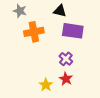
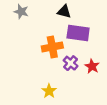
orange cross: (34, 32) -> (52, 47), moved
red star: (66, 79) -> (92, 66), moved

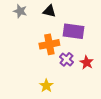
black triangle: (64, 12) -> (49, 11), moved

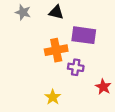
purple cross: (66, 59) -> (76, 67), turned -32
red star: (87, 62) -> (103, 87), moved

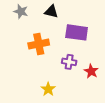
orange cross: (56, 50) -> (39, 44), moved
red star: (103, 87) -> (91, 71), moved

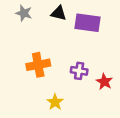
purple rectangle: (77, 32) -> (87, 23), moved
orange cross: (39, 44) -> (38, 65), moved

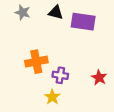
purple cross: (79, 71) -> (60, 75), moved

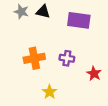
black triangle: (56, 12) -> (43, 12), moved
purple cross: (60, 75) -> (67, 58), moved

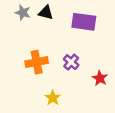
purple cross: (67, 58) -> (71, 62), turned 32

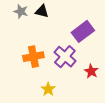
purple rectangle: (84, 22) -> (83, 31), moved, turned -45
purple cross: (71, 62) -> (65, 57), size x1.5

